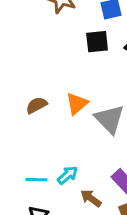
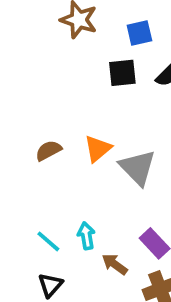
cyan arrow: (68, 175) -> (86, 236), turned -60
cyan line: (37, 180) -> (48, 241), turned 40

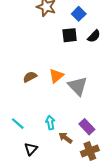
blue square: (139, 33) -> (79, 14), turned -32
cyan line: (48, 241) -> (18, 124), moved

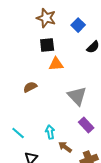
black square: (70, 35) -> (47, 45), moved
orange triangle: (56, 76) -> (56, 64), moved, turned 35
purple rectangle: (87, 127) -> (86, 125), moved

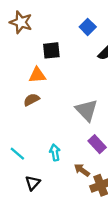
brown star: (46, 18) -> (21, 22), moved
orange triangle: (56, 64) -> (37, 75), moved
brown arrow: (65, 147) -> (82, 170), moved

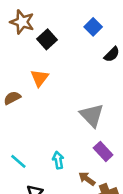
black square: (51, 50) -> (47, 39), moved, turned -36
orange triangle: (37, 75) -> (40, 78), turned -48
brown semicircle: (31, 100) -> (12, 98), moved

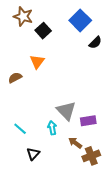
blue square: (93, 27) -> (80, 20), size x1.5
gray triangle: (92, 115) -> (66, 111), moved
purple rectangle: (103, 151) -> (88, 121), turned -56

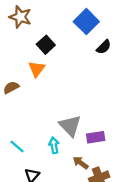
black square: (43, 31) -> (46, 45), moved

